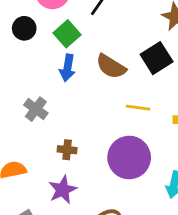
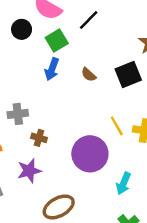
brown semicircle: (111, 66) -> (89, 75), size x0.6
yellow line: (138, 108) -> (117, 126), moved, turned 42
gray cross: (36, 109) -> (18, 114), moved, turned 36

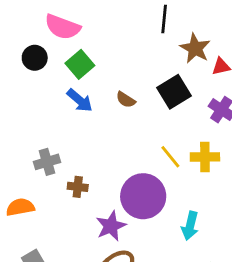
black line: (89, 20) -> (164, 19), moved, turned -30
blue arrow: (52, 69) -> (80, 100), turned -60
purple star: (29, 171) -> (111, 226), moved

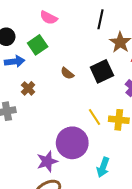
pink semicircle: (63, 27) -> (49, 18), moved, size x0.7
blue arrow: (80, 100) -> (15, 61), moved, turned -54
brown cross: (78, 187) -> (28, 88), moved, turned 32

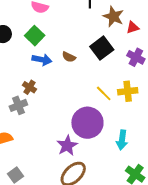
blue arrow: (15, 61) -> (42, 60), moved, turned 30
brown cross: (28, 88) -> (29, 87), moved

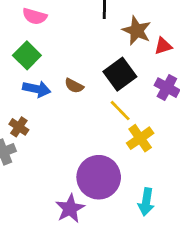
yellow cross: (128, 91) -> (140, 138), moved, turned -30
yellow line: (104, 93) -> (120, 111), moved

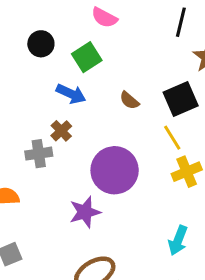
blue arrow: (37, 89) -> (71, 94), moved
purple circle: (99, 177) -> (115, 170), moved
purple star: (70, 209) -> (85, 212), moved

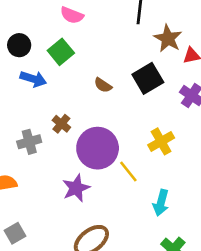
blue arrow: (71, 94) -> (33, 79), moved
brown cross: (61, 131) -> (61, 124), moved
yellow line: (172, 138) -> (128, 171), moved

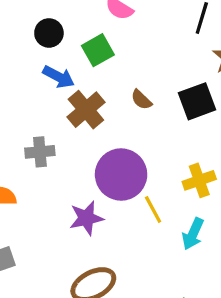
brown cross: (61, 124) -> (86, 110), moved, size x1.6
cyan arrow: (161, 203) -> (193, 234), moved

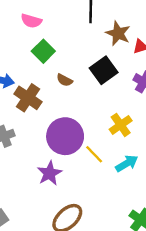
green square: (98, 50) -> (43, 51), moved
cyan arrow: (193, 234) -> (127, 163), turned -130

